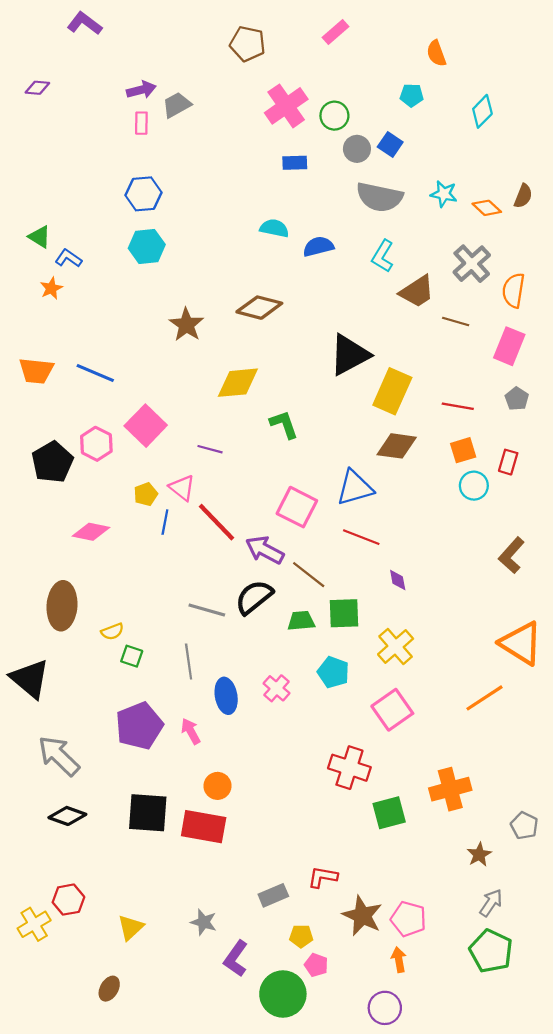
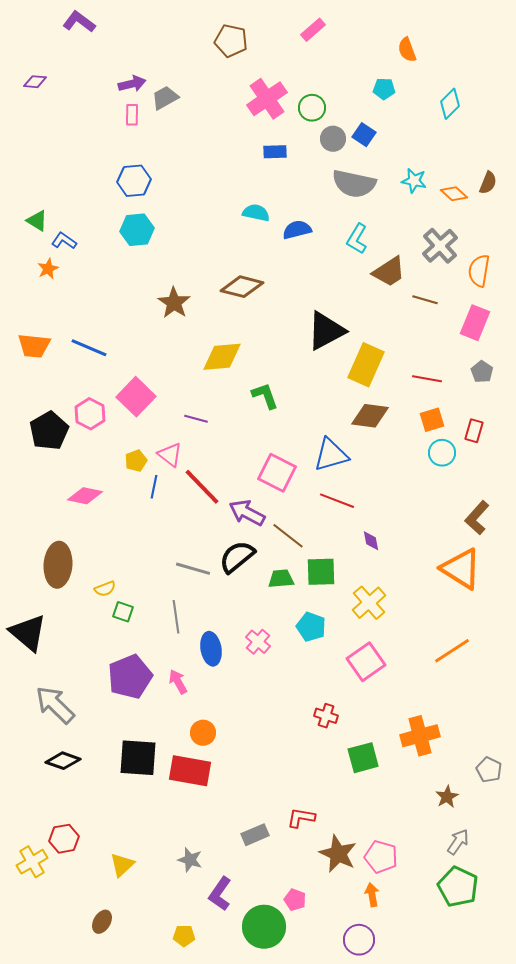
orange triangle: (521, 643) -> (461, 569), moved
red cross: (349, 768) -> (326, 716), size x0.6
yellow pentagon: (301, 936) -> (184, 936), moved

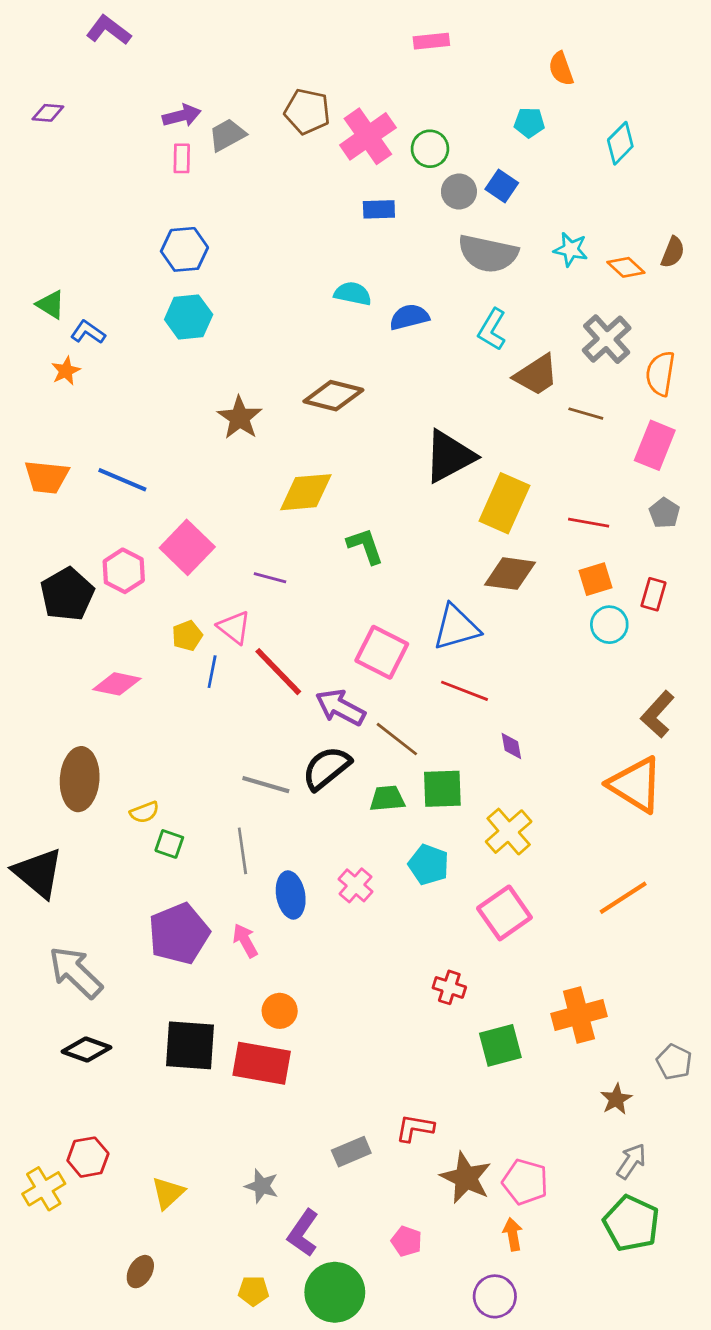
pink rectangle: (313, 30) -> (431, 41), turned 35
brown pentagon: (231, 41) -> (307, 111), moved
green circle: (264, 927) -> (335, 1292), moved

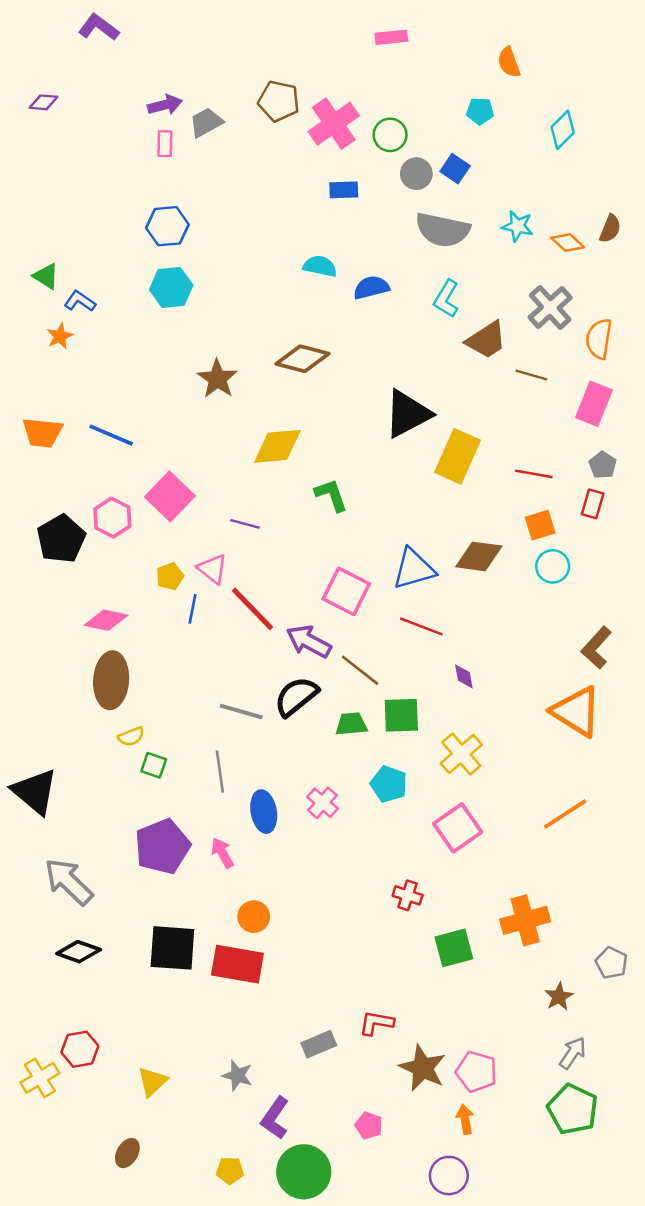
brown diamond: (510, 574) -> (479, 556), moved
red rectangle: (653, 594) -> (593, 504), moved
brown ellipse: (80, 779) -> (111, 680), moved

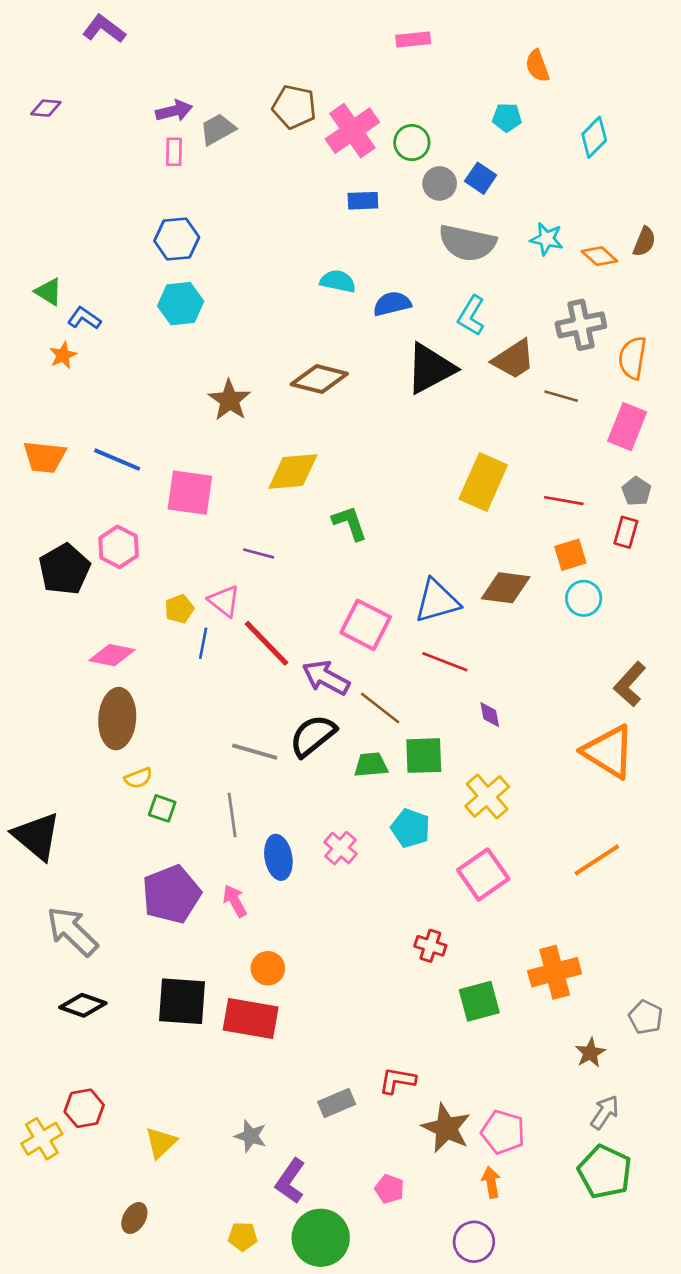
gray cross: (550, 307) -> (581, 325), turned 30
black triangle: (408, 414) -> (430, 368), moved
pink square: (170, 496) -> (190, 493), moved, turned -36

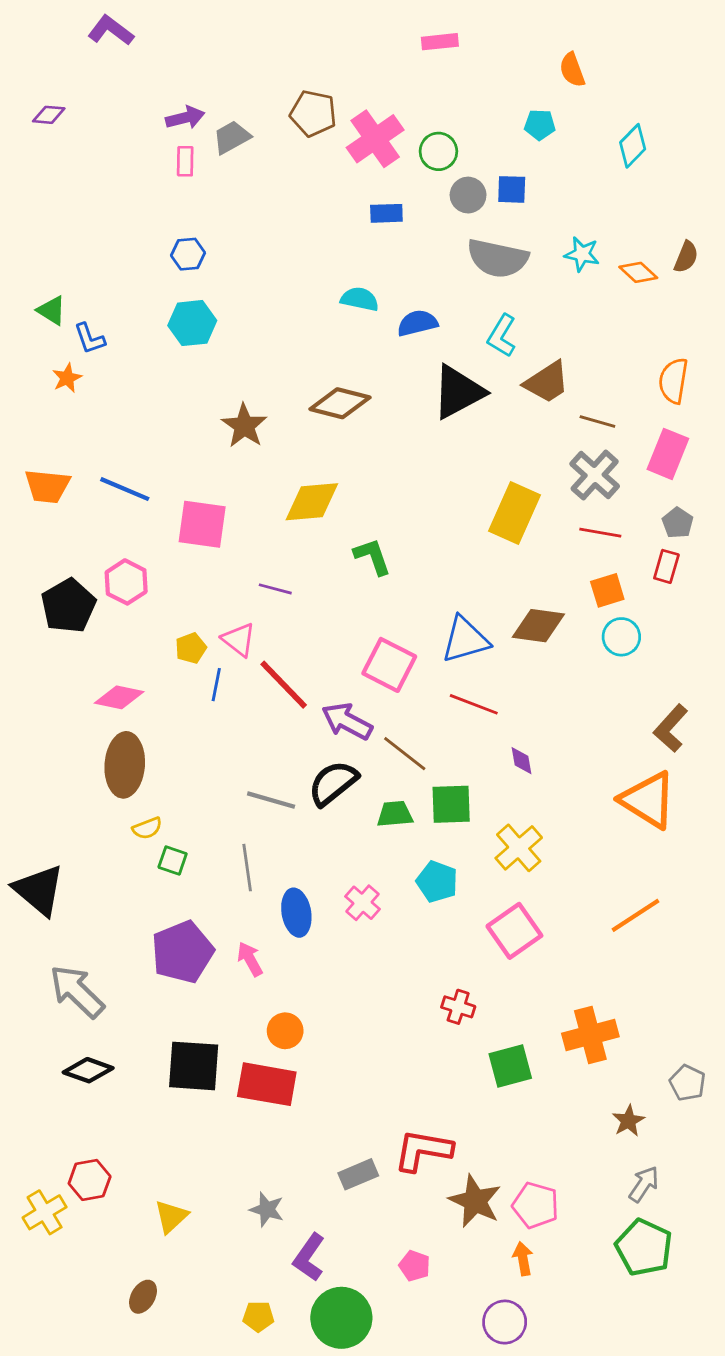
blue square: (481, 178) -> (512, 189), turned -32
blue hexagon: (177, 239) -> (188, 254), size x0.7
blue L-shape: (84, 318) -> (90, 339), turned -144
gray cross: (581, 325) -> (595, 475), moved, turned -36
red L-shape: (397, 1081) -> (423, 1150), size x1.5

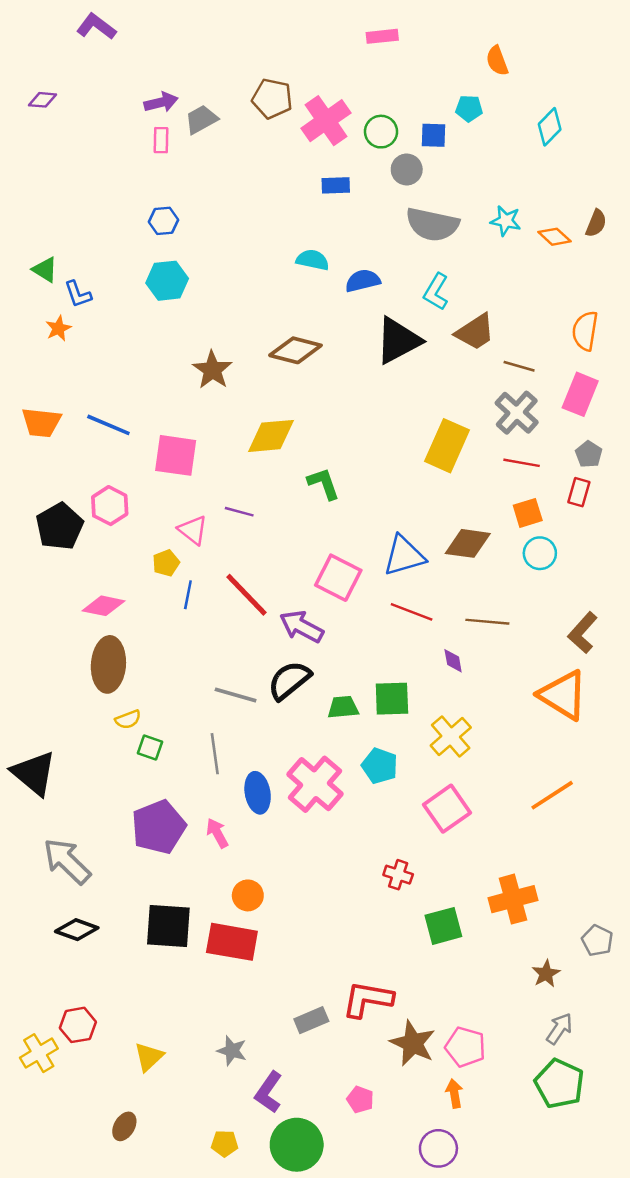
blue square: (512, 189) -> (434, 135), moved
pink triangle: (239, 640) -> (193, 530), moved
brown line: (405, 754) -> (487, 622), moved, turned -33
pink cross: (362, 903) -> (315, 784), size x1.8

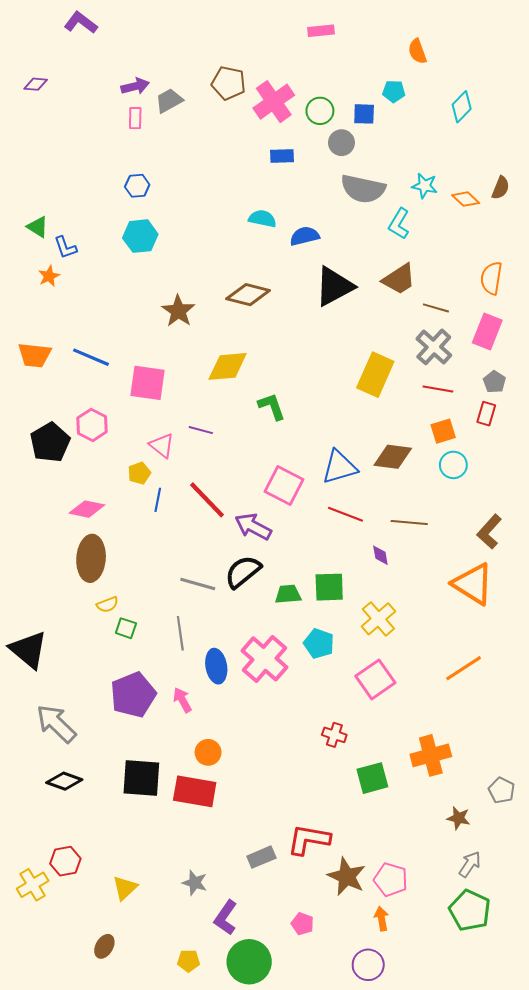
cyan L-shape: (436, 292) -> (399, 224), moved
brown star: (546, 974) -> (458, 818), turned -30

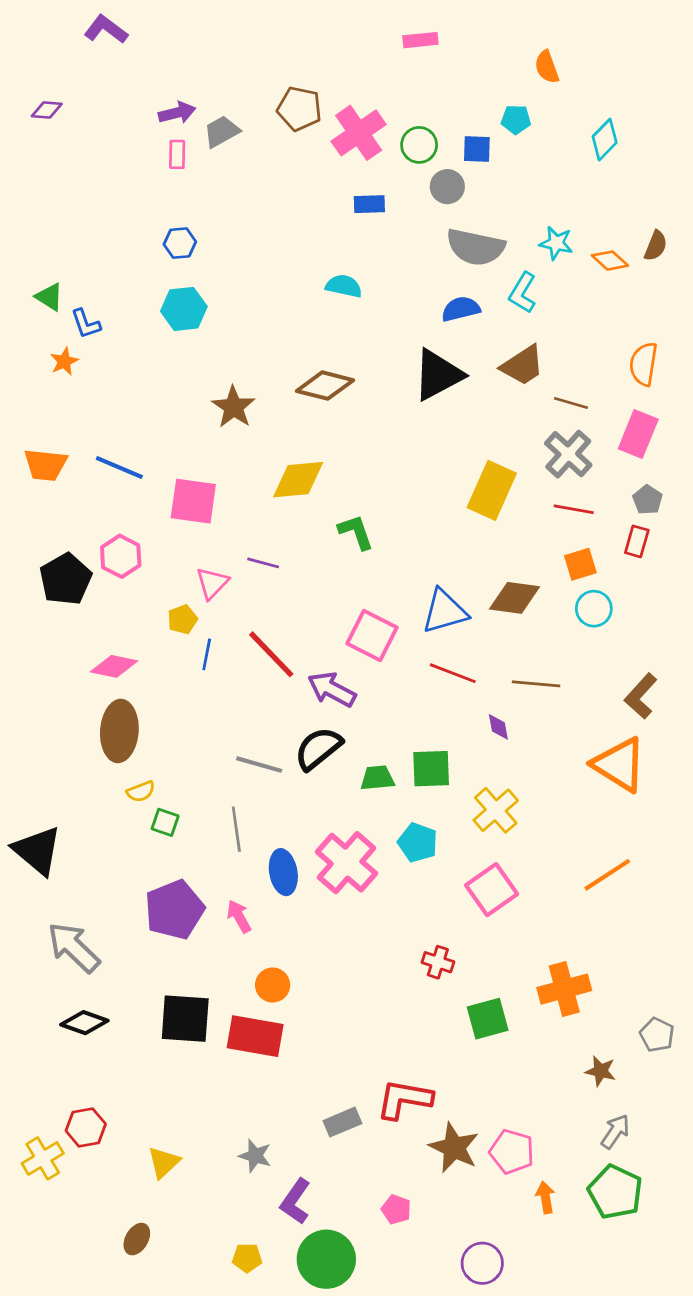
blue semicircle: (305, 236) -> (461, 309), moved
pink triangle: (162, 445) -> (212, 583), turned 36
orange arrow: (382, 919) -> (545, 1197), moved

